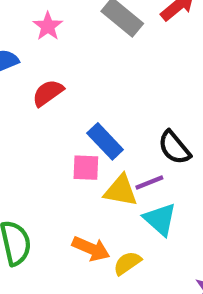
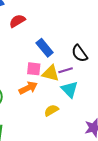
pink square: (86, 168) -> (34, 69), moved
orange arrow: (91, 249) -> (28, 88), moved, turned -54

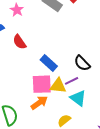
red semicircle: (17, 21) -> (19, 42), turned -84
pink square: (34, 69) -> (42, 84), size x1.5

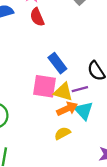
red semicircle: (19, 42) -> (37, 17), moved
orange arrow: (39, 103) -> (67, 109), moved

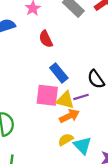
red semicircle: (37, 17) -> (46, 39), moved
cyan triangle: (84, 111) -> (82, 145), moved

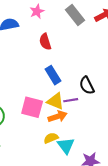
pink square: (47, 95) -> (32, 107), moved

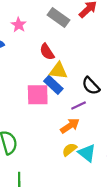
red semicircle: (45, 42) -> (47, 52), moved
yellow triangle: (56, 101) -> (58, 71), moved
pink square: (32, 107) -> (38, 95), moved

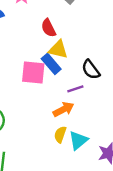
yellow semicircle: (69, 150) -> (60, 135), turned -40
cyan triangle: (87, 153) -> (78, 140), turned 36

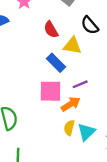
yellow triangle: (58, 49) -> (72, 46), moved
black semicircle: (91, 70) -> (90, 25), moved
pink square: (33, 72) -> (50, 91), moved

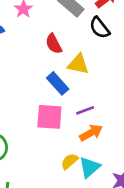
black semicircle: (90, 25) -> (100, 28), moved
orange arrow: (71, 104) -> (91, 133), moved
yellow semicircle: (69, 128) -> (69, 161), turned 32

